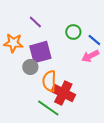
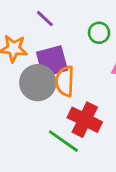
gray circle: (30, 67) -> (38, 83), size x1.6
orange semicircle: (49, 81) -> (65, 81), moved

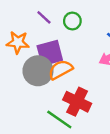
green circle: (99, 33) -> (72, 21), moved
orange semicircle: (65, 81) -> (60, 70), turned 60

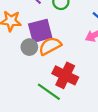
gray circle: (38, 71) -> (29, 47), size x0.6

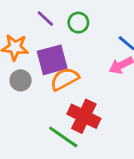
gray circle: (29, 47) -> (21, 80), moved

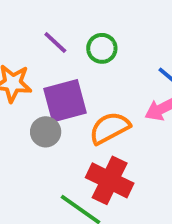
orange semicircle: (65, 79) -> (110, 128), moved
gray circle: (21, 80) -> (46, 132), moved

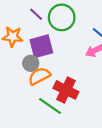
green circle: (102, 48) -> (62, 17), size x1.6
orange semicircle: (110, 128) -> (39, 76), moved

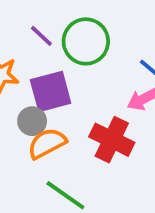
red cross: (66, 90) -> (112, 140), moved

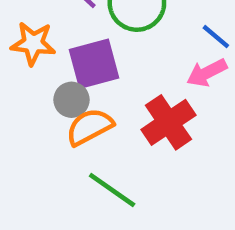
red cross: (112, 140) -> (168, 122), turned 30

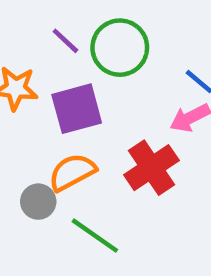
gray circle: (72, 100) -> (38, 202), moved

